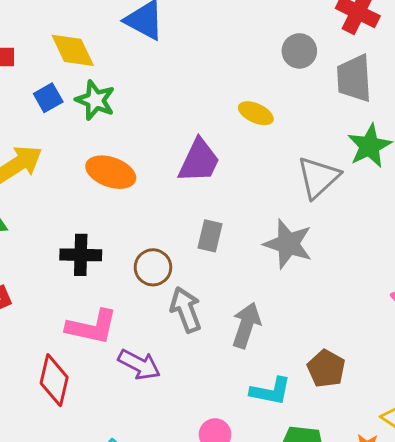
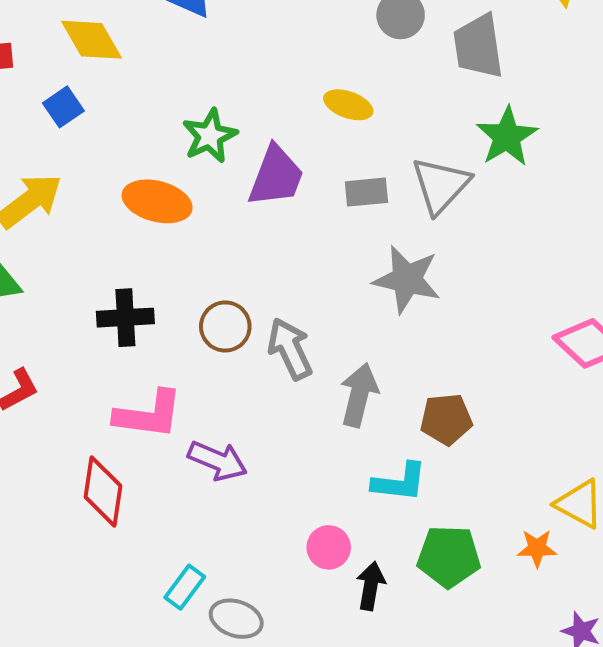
green star: (95, 100) -> (210, 136), moved, turned 30
gray rectangle: (210, 236) -> (366, 192), moved, turned 76
gray arrow: (186, 310) -> (290, 349), moved
brown pentagon: (326, 369) -> (446, 419), moved, turned -30

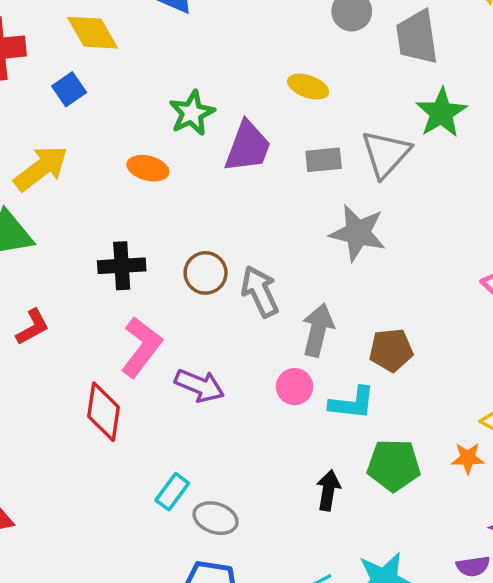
orange ellipse: (157, 201) -> (148, 168), size x0.7
pink L-shape: (149, 414) -> (141, 347), turned -60
pink circle: (329, 547) -> (295, 387), moved

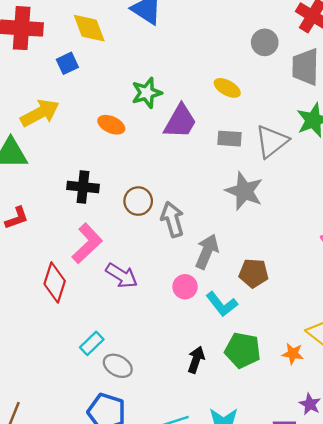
cyan L-shape: (352, 403) -> (222, 304), turned 36

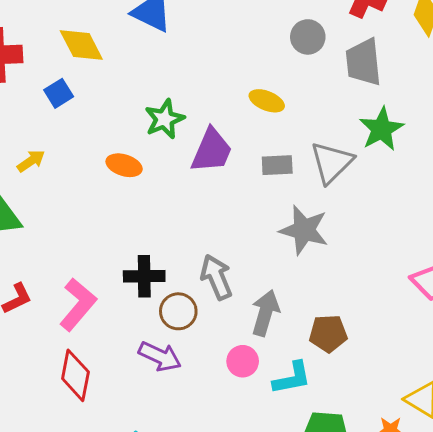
yellow arrow: (40, 113) -> (31, 161), size x0.6
black cross: (83, 187) -> (144, 276), moved
brown circle: (138, 201) -> (178, 311), moved
pink L-shape: (87, 243) -> (78, 304), moved
cyan L-shape: (222, 304) -> (292, 378), turned -56

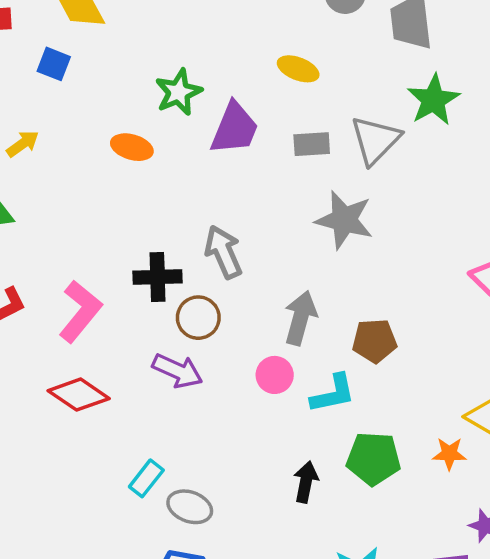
blue square: (59, 93) -> (54, 64), turned -36
gray arrow: (216, 277) -> (223, 252), moved
red diamond: (75, 375) -> (79, 395), turned -66

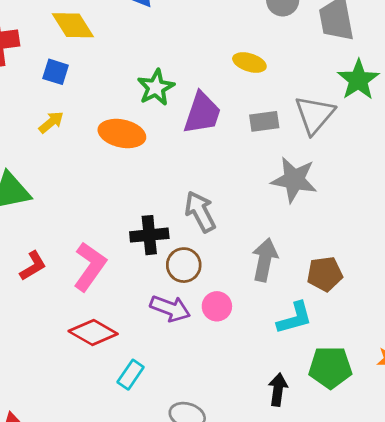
yellow arrow: (23, 144) -> (51, 122), moved
orange ellipse: (132, 147) -> (122, 134), size x1.4
pink circle: (275, 375) -> (217, 306), moved
cyan rectangle: (146, 478) -> (131, 375), moved

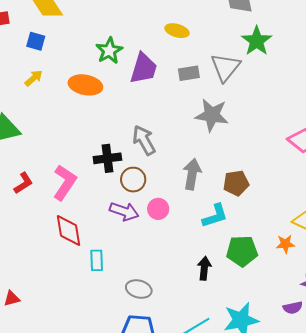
red diamond: (93, 333) -> (68, 231), turned 52
cyan rectangle: (131, 375) -> (97, 260), turned -35

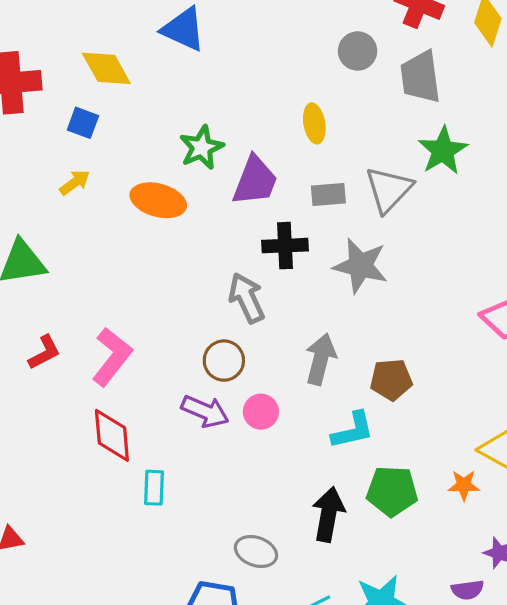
yellow ellipse: (177, 31) -> (314, 123), turned 60
black cross: (107, 158) -> (285, 246), moved
black arrow: (204, 268) -> (328, 514), size x1.4
gray ellipse: (139, 289) -> (256, 551), moved

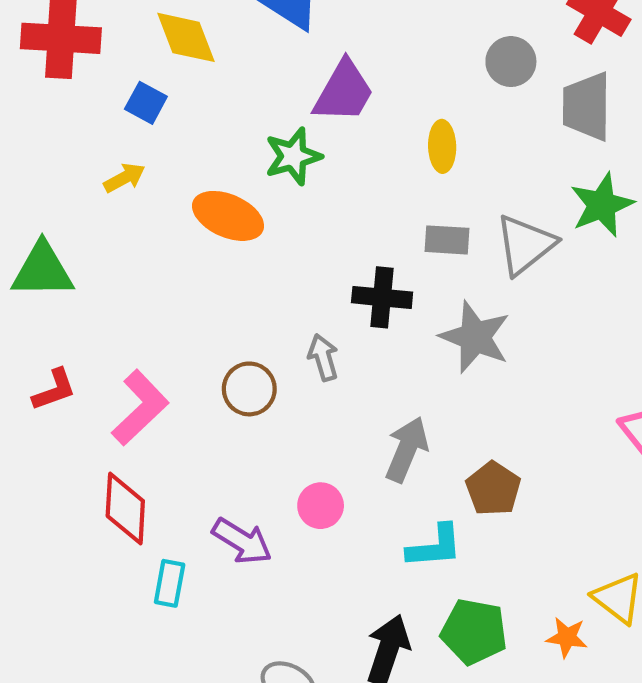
purple trapezoid: (255, 181) -> (344, 92), moved
gray arrow: (247, 298) -> (323, 357), size x0.7
brown circle: (224, 361) -> (249, 389), moved
brown pentagon: (391, 380) -> (493, 489), turned 30
purple arrow: (205, 411) -> (242, 541), moved

